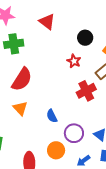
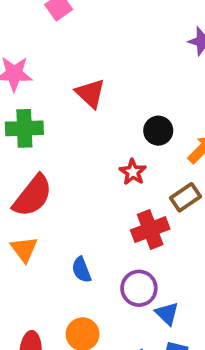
purple circle: (74, 133) -> (139, 288), moved

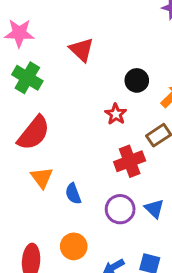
green cross: (24, 128) -> (27, 78), turned 32
orange triangle: (24, 249) -> (42, 178), moved
blue triangle: (167, 314) -> (154, 209), moved

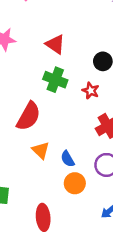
green cross: (27, 78) -> (55, 80), moved
orange circle: (74, 246) -> (75, 183), moved

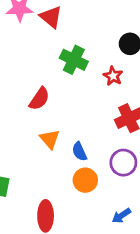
red triangle: (55, 44) -> (51, 17), moved
red semicircle: (28, 116) -> (39, 99), size x0.7

